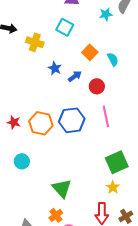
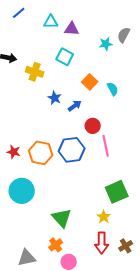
red circle: (97, 86) -> (93, 126), moved
cyan circle: (22, 161) -> (22, 191), size x1.6
yellow star: (113, 187) -> (104, 217), moved

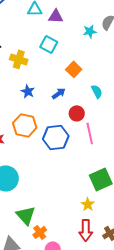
cyan semicircle: (113, 89) -> (97, 91), moved
blue star: (55, 98) -> (28, 91), moved
orange hexagon: (41, 153) -> (25, 125), moved
green triangle: (62, 218) -> (26, 215), moved

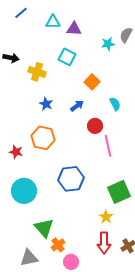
blue hexagon: (56, 137) -> (71, 179), moved

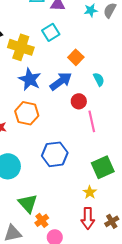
cyan star: (108, 44) -> (91, 10), moved
cyan square: (67, 57) -> (51, 32), turned 30
yellow cross: (37, 72) -> (21, 47), size x1.4
blue star: (46, 104) -> (30, 79), size x1.6
blue arrow: (77, 106) -> (61, 81), size x1.6

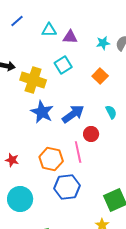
orange square: (76, 57) -> (100, 76), moved
orange hexagon: (27, 113) -> (51, 159), moved
pink line: (92, 121) -> (78, 152), moved

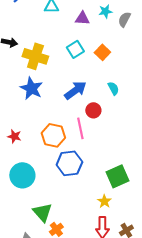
purple triangle: (70, 37) -> (82, 18), moved
cyan star: (103, 43) -> (105, 11), moved
cyan square: (63, 65) -> (75, 49), moved
blue star: (42, 112) -> (31, 88), moved

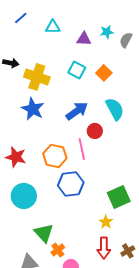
cyan square: (75, 49) -> (77, 70), turned -30
cyan semicircle: (113, 88) -> (115, 109), size x1.6
red star: (14, 136) -> (16, 157), size x1.5

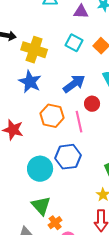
orange hexagon: (55, 156) -> (52, 116), moved
cyan circle: (24, 196) -> (40, 169), moved

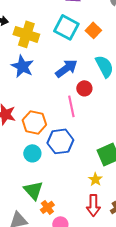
cyan square: (74, 43) -> (66, 27), size x1.4
orange hexagon: (52, 116) -> (34, 122), moved
cyan circle: (40, 169) -> (32, 153), size x0.7

